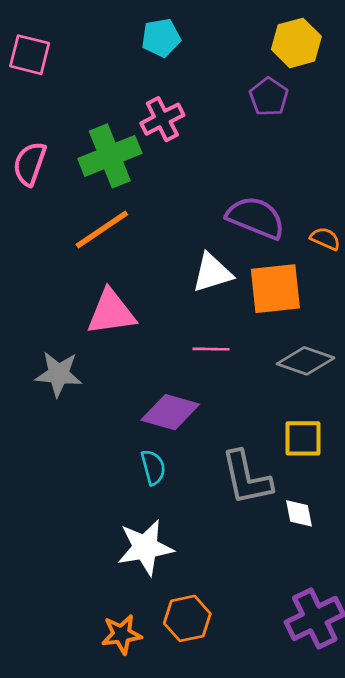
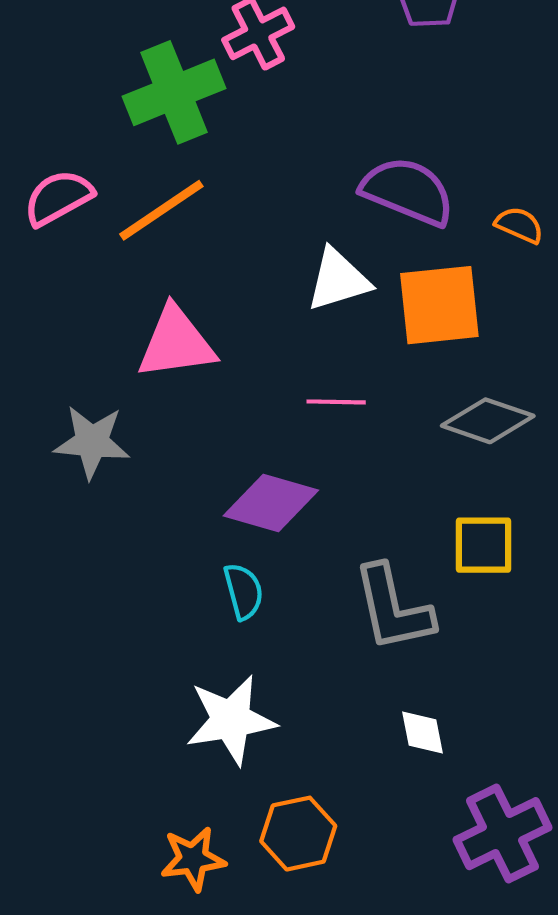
pink semicircle: (30, 164) -> (58, 198), moved, turned 42
white diamond: (299, 513) -> (422, 732), moved

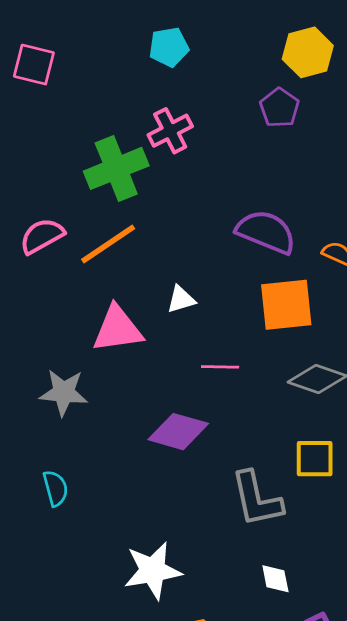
white triangle: (338, 280) -> (181, 299), moved, size x0.7
cyan semicircle: (243, 591) -> (55, 488), moved

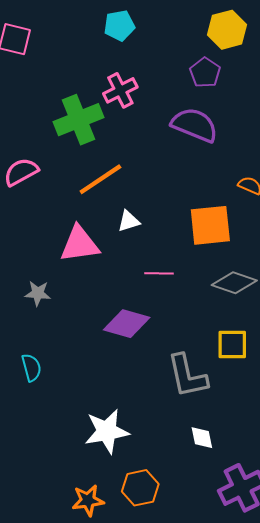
purple semicircle: (266, 232) -> (195, 125), moved
orange line: (108, 244) -> (100, 179), moved
gray star: (64, 392) -> (38, 293), size x0.7

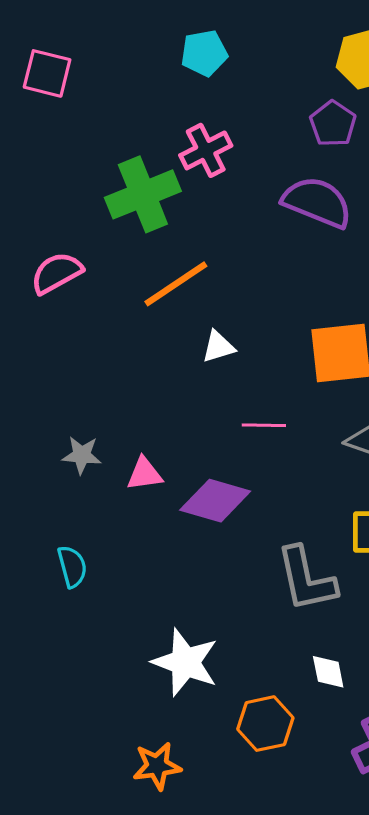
pink triangle: (80, 244) -> (144, 474), moved, size x0.6
white star: (107, 431) -> (185, 662), turned 30
orange hexagon: (140, 488) -> (265, 724), moved

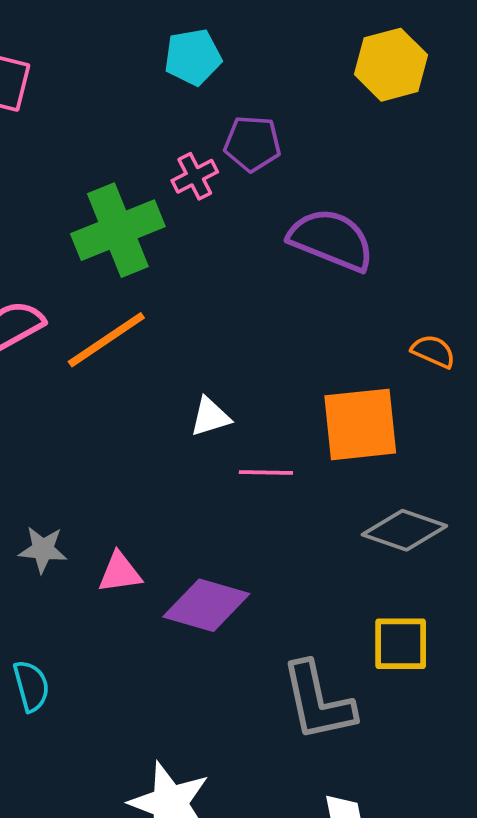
purple pentagon: (333, 124) -> (252, 144), moved, turned -30
pink cross: (206, 150) -> (195, 176), size x0.7
orange line: (176, 284) -> (106, 340), moved
pink line: (264, 425) -> (266, 473), moved

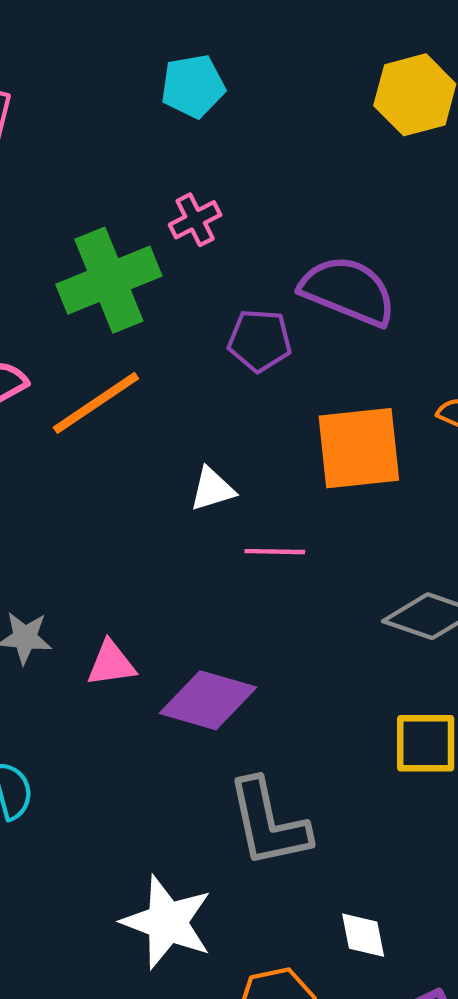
purple pentagon: (252, 144) -> (260, 340), moved
orange square: (360, 424) -> (359, 448), moved
gray L-shape: (318, 701) -> (268, 823), moved

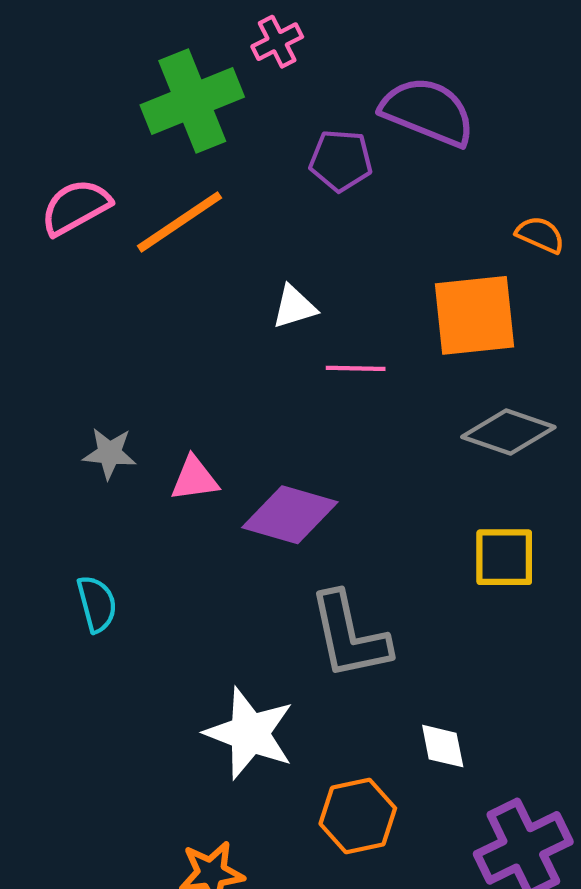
orange square: (359, 448) -> (474, 315), moved

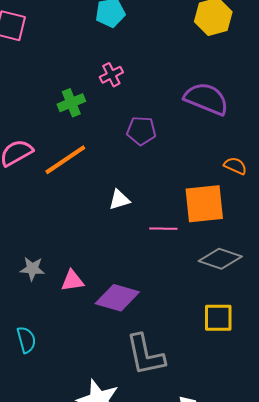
green cross: (192, 101) -> (71, 103), size x0.6
purple semicircle: (428, 112) -> (206, 99), moved
pink line: (356, 368) -> (163, 229), moved

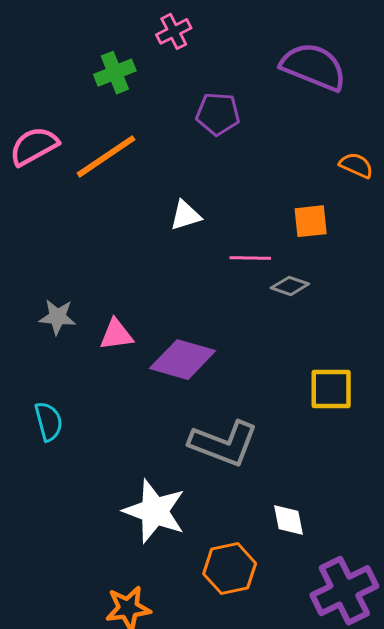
orange square: (204, 204) -> (311, 221), size x0.6
gray diamond: (220, 259) -> (290, 286), moved, size x0.6
gray L-shape: (145, 355) -> (224, 443), turned -57

